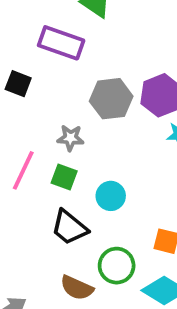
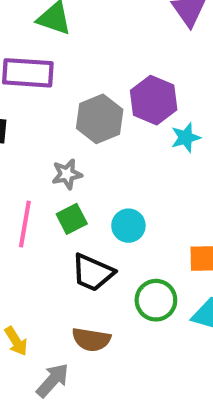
green square: (64, 177) -> (72, 219), turned -32
brown semicircle: (77, 288) -> (91, 340), moved

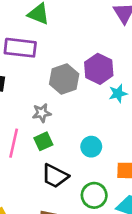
cyan circle: (128, 226) -> (91, 147), moved

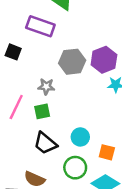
cyan circle: (91, 147) -> (80, 137), moved

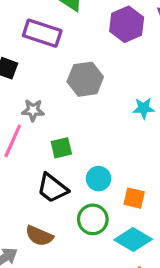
purple hexagon: (104, 60) -> (127, 24), moved
gray star: (46, 87) -> (33, 110), moved
green square: (42, 111) -> (61, 148), moved

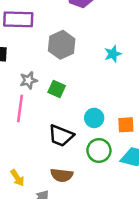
green square: (61, 148) -> (57, 89), moved, turned -36

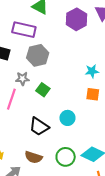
gray hexagon: (62, 45) -> (38, 55), moved
orange square: (126, 125) -> (93, 94), moved
green circle: (99, 150) -> (66, 157), moved

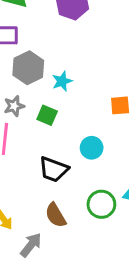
cyan star: (92, 71) -> (62, 81), moved
brown semicircle: (33, 157) -> (56, 215), turned 54

